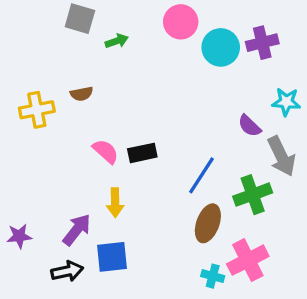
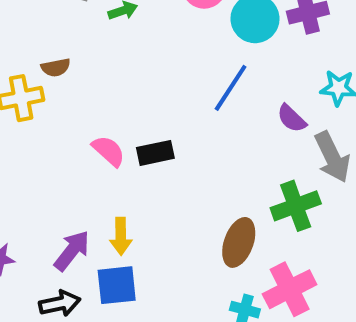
brown semicircle: (82, 94) -> (56, 68), moved
blue line: (201, 175) -> (231, 88), moved
yellow arrow: (115, 203) -> (121, 236), moved

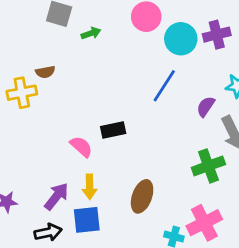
purple semicircle: (292, 118) -> (206, 107), turned 80
pink semicircle: (109, 151) -> (81, 147), moved
brown ellipse: (239, 242) -> (142, 196), moved

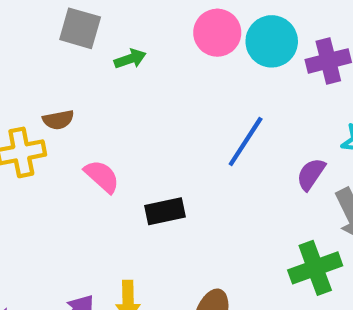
cyan circle: (181, 39) -> (272, 41), moved
pink semicircle: (81, 147) -> (102, 176), moved

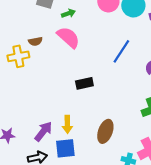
pink semicircle: (102, 176) -> (68, 37), moved, size x1.4

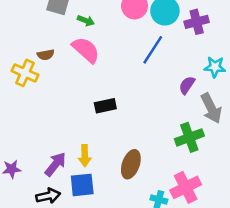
green arrow: (68, 13) -> (86, 21), turned 40
blue line: (121, 51) -> (153, 50), moved
yellow cross: (18, 56) -> (25, 73), turned 35

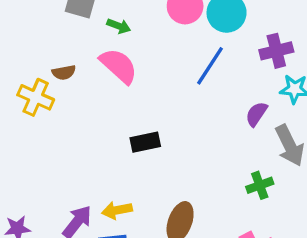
purple cross: (197, 22) -> (276, 51), moved
green cross: (189, 137) -> (260, 185), size x0.7
yellow arrow: (85, 156) -> (117, 210), turned 80

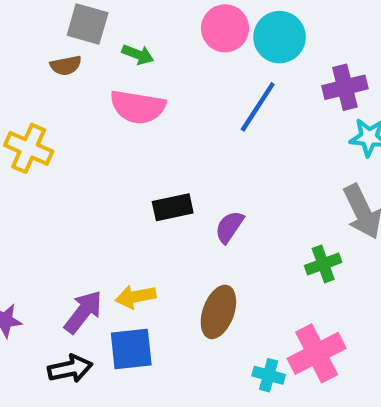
pink semicircle: (119, 66) -> (138, 107), turned 147
brown semicircle: (64, 72) -> (66, 65), moved
purple semicircle: (256, 114) -> (229, 227), moved

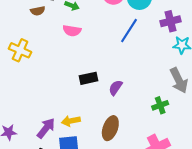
pink semicircle: (138, 107) -> (72, 31), size x0.7

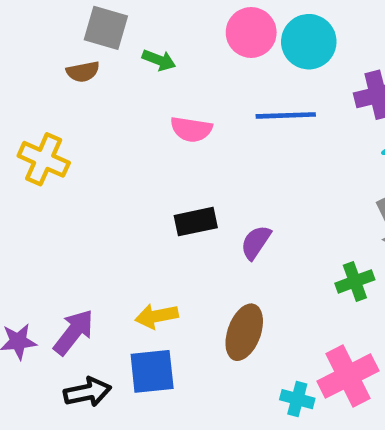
pink semicircle: (72, 31) -> (191, 129), moved
blue line: (129, 31) -> (286, 115), turned 55
purple arrow: (46, 128) -> (74, 332), moved

